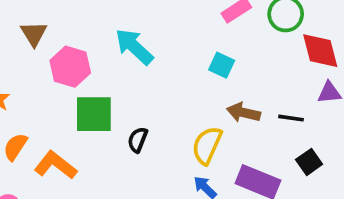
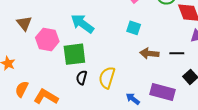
green square: (94, 114) -> (74, 54), moved
black semicircle: (138, 140) -> (82, 78), moved
yellow semicircle: (207, 145) -> (107, 78), moved

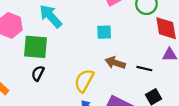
cyan square: (134, 28) -> (104, 32), turned -32
yellow semicircle: (107, 78) -> (84, 81), moved

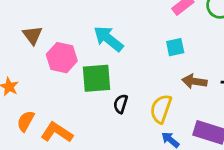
black semicircle: (38, 73) -> (121, 104), moved

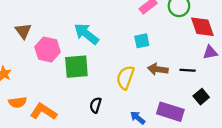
black semicircle: (121, 104) -> (96, 105), moved
yellow semicircle: (161, 109) -> (125, 78), moved
orange semicircle: (26, 121) -> (18, 102), turned -126

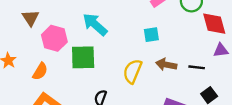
orange semicircle: (18, 102) -> (40, 71), moved, turned -54

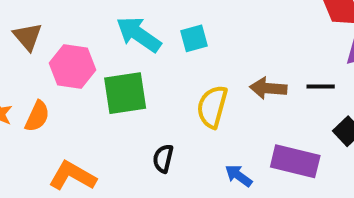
cyan square: (151, 35) -> (194, 38), moved
orange semicircle: (40, 71) -> (37, 116), moved

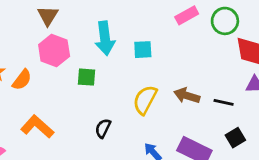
cyan arrow: (139, 34) -> (105, 38), turned -144
brown triangle: (28, 37) -> (48, 16), moved
green square: (125, 93) -> (86, 77), size x0.6

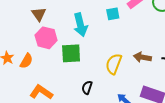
cyan square: (143, 50) -> (113, 14), moved
green square: (86, 77) -> (71, 53), size x1.5

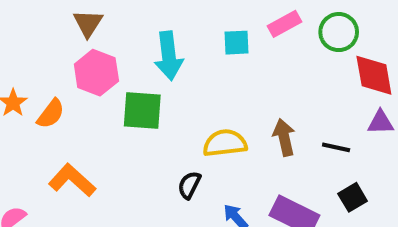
brown arrow: (142, 57) -> (284, 137), turned 60
yellow semicircle: (114, 64) -> (225, 143), turned 55
black semicircle: (87, 88) -> (189, 185), moved

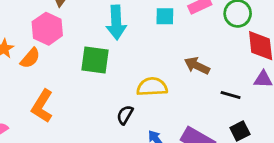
pink hexagon: (96, 73) -> (47, 29), moved
brown arrow: (284, 137) -> (197, 66), moved, turned -55
orange L-shape: (72, 180) -> (42, 106), turned -104

